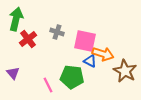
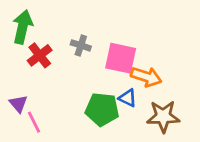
blue triangle: (90, 61) -> (128, 98), moved
brown star: (125, 71) -> (163, 116), moved, turned -30
pink line: (48, 85) -> (34, 122), moved

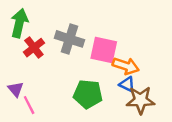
gray cross: (81, 45) -> (69, 39), size x1.6
blue triangle: (128, 98) -> (127, 84), moved

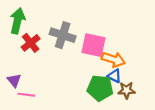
green pentagon: (88, 94) -> (100, 88), moved
brown star: (140, 100) -> (127, 90), size x0.7
pink line: (29, 105) -> (26, 95), turned -56

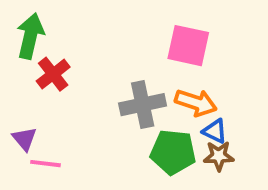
gray cross: (63, 35) -> (143, 105), moved, turned -30
pink square: (93, 45) -> (188, 46), moved
blue triangle: (114, 76) -> (215, 131), moved

